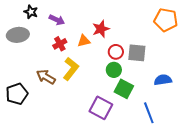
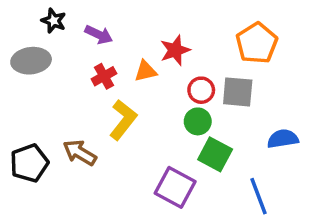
orange pentagon: (166, 20) -> (257, 43), moved, turned 30
brown arrow: (46, 77) -> (80, 153), moved

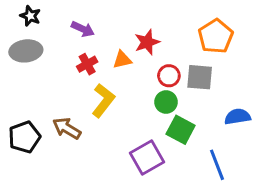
black star: (54, 21) -> (30, 16), moved
purple square: (175, 187) -> (147, 157), turned 32

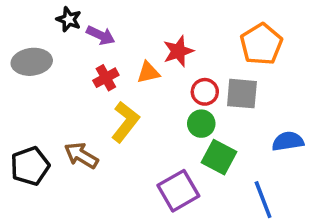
black star: (30, 16) -> (69, 19), moved

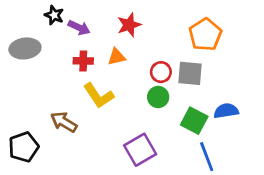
red star: (178, 51) -> (129, 25), moved
red cross: (106, 78) -> (83, 61), turned 30
yellow L-shape: (125, 122) -> (98, 96), turned 108
green square: (219, 157) -> (194, 121), moved
black pentagon: (30, 166) -> (24, 147), moved

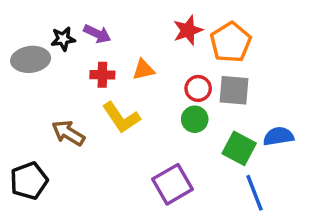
black star: (54, 15) -> (63, 39), moved, turned -30
red star: (129, 25) -> (188, 30), moved
orange pentagon: (205, 35) -> (231, 42), moved
brown arrow: (64, 122) -> (68, 133), moved

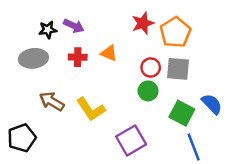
gray ellipse: (31, 59) -> (33, 58), moved
orange triangle: (143, 70) -> (109, 53), turned 36
yellow L-shape: (121, 118) -> (91, 109), moved
blue semicircle: (278, 136) -> (212, 104), turned 55

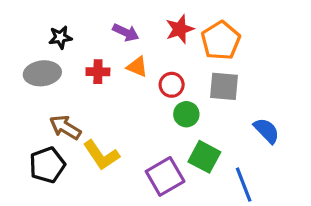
purple arrow: (74, 26) -> (126, 32), moved
red circle: (151, 67) -> (172, 85), moved
yellow L-shape: (91, 109) -> (101, 155), moved
green square: (182, 113) -> (204, 157), moved
black pentagon: (22, 138) -> (47, 165), moved

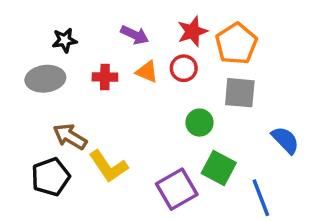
red circle: (172, 85) -> (184, 68), moved

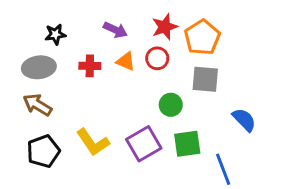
brown arrow: (70, 137) -> (37, 105), moved
green square: (219, 168) -> (187, 144), turned -36
purple square: (177, 189) -> (144, 144), moved

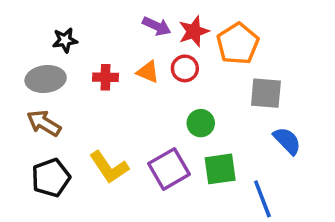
purple arrow: (115, 30) -> (157, 26), moved
gray square: (205, 79) -> (266, 93), moved

